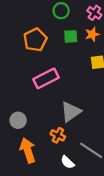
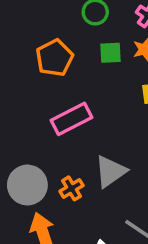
gray circle: (18, 120) -> (27, 185), size x1.5
orange cross: (58, 135) -> (71, 188), moved, turned 32

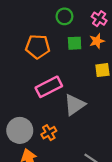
orange pentagon: (55, 58) -> (38, 47), turned 30
gray triangle: (110, 171) -> (75, 105), moved

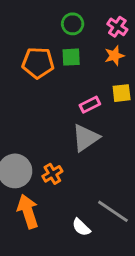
green square: (75, 43) -> (71, 57), moved
pink rectangle: (49, 87) -> (90, 105), moved, size x0.6

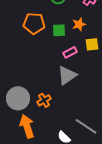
orange star: (114, 56) -> (79, 24), moved
green square: (71, 57) -> (59, 30), moved

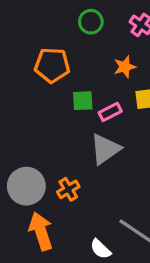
green square: (59, 30) -> (83, 101), moved

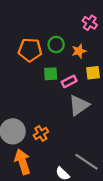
green circle: (91, 22) -> (56, 45), moved
gray triangle: (105, 149) -> (79, 105), moved

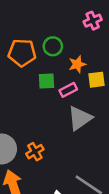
pink cross: (90, 23) -> (93, 21), turned 32
orange star: (79, 51) -> (77, 64), moved

